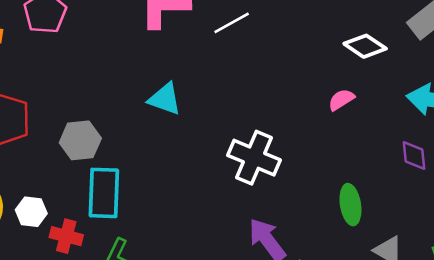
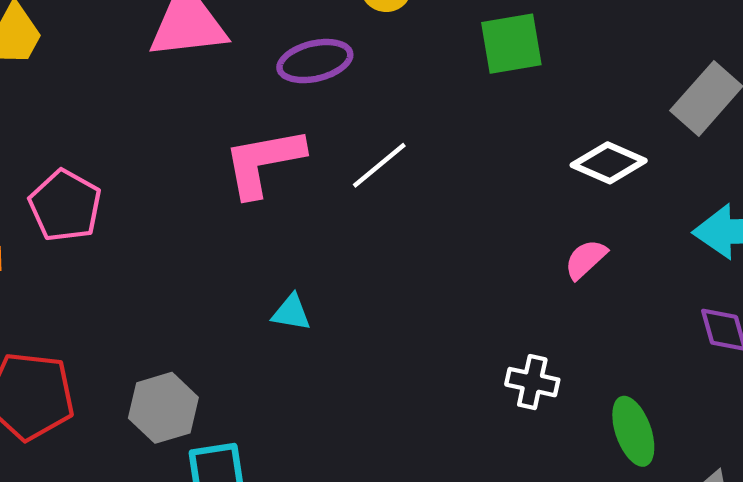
cyan triangle: (165, 99) -> (291, 313), size x0.7
white cross: (254, 158) -> (532, 382), moved, size x0.6

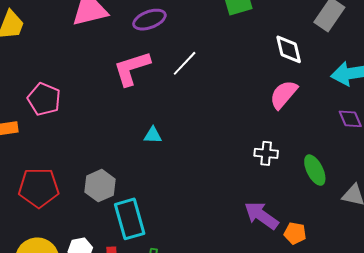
white diamond: (609, 163) -> (289, 49), turned 60
pink semicircle: (586, 259) -> (284, 95), size x1.5

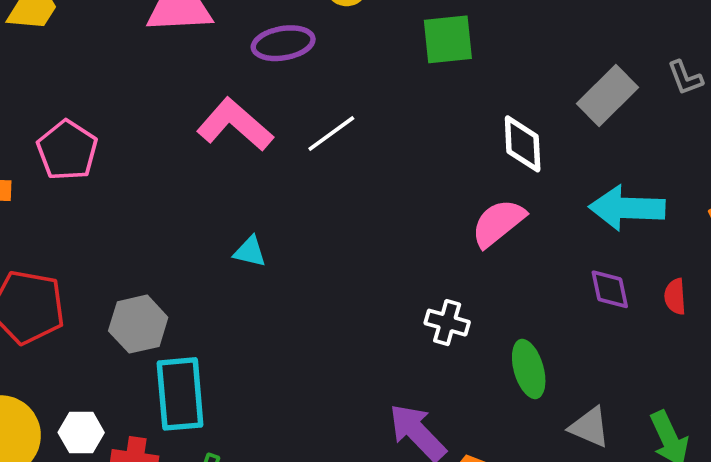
pink L-shape: (132, 68) -> (235, 125), turned 48

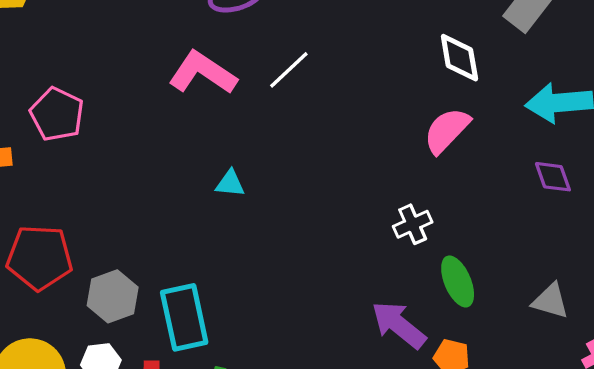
white cross: (447, 323) -> (413, 224), turned -33
gray hexagon: (138, 324) -> (113, 296), moved
green ellipse: (529, 369) -> (458, 281), moved

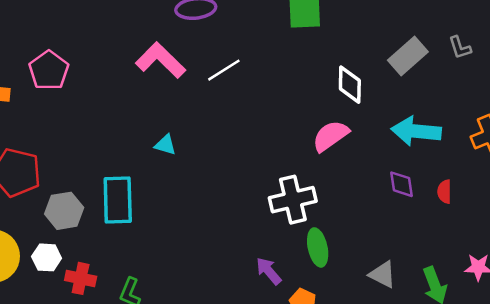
white cross: (413, 224) -> (293, 200), size x1.6
cyan rectangle: (184, 317) -> (118, 200), moved
purple arrow: (399, 325) -> (269, 271), size x0.7

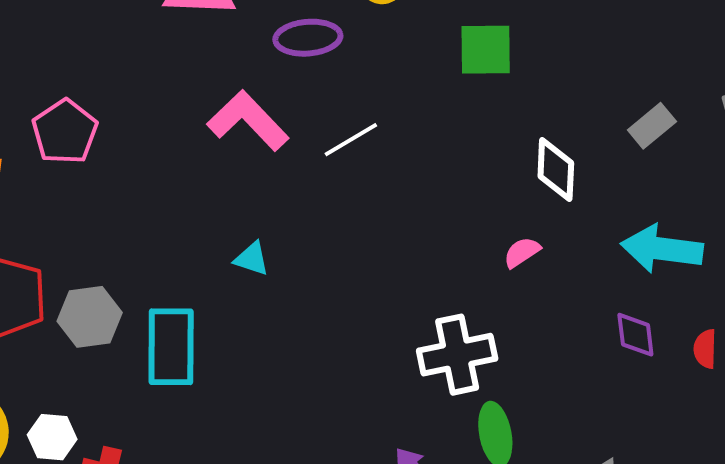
gray rectangle: (408, 56) -> (652, 126), size x0.7
pink semicircle: (331, 136) -> (522, 252), size x0.6
gray hexagon: (64, 211) -> (90, 317), moved

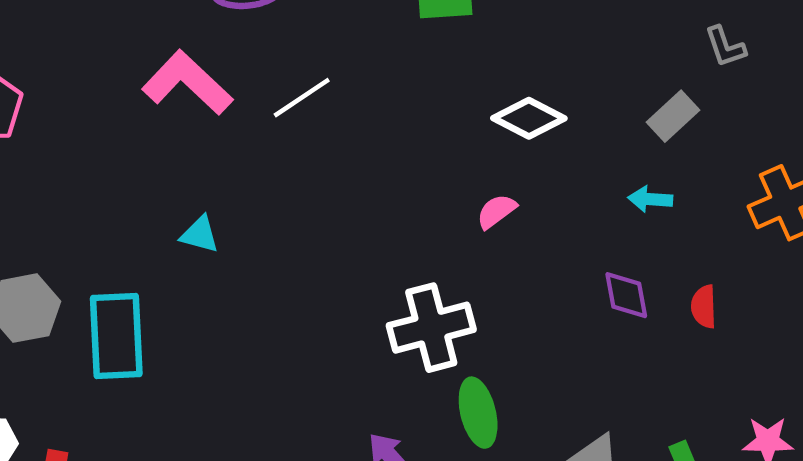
gray rectangle: (652, 126) -> (673, 116), moved
white diamond: (556, 170) -> (529, 118), turned -62
cyan arrow: (662, 249) -> (650, 199), size x0.5

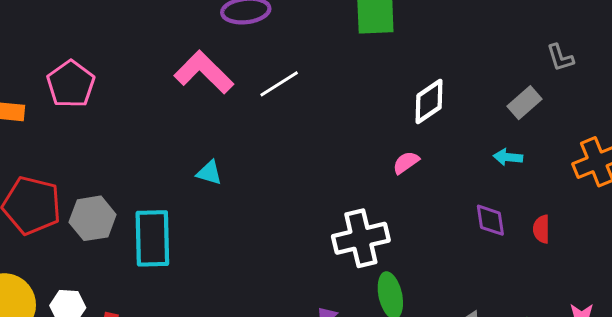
white diamond: (529, 118) -> (429, 102), turned -63

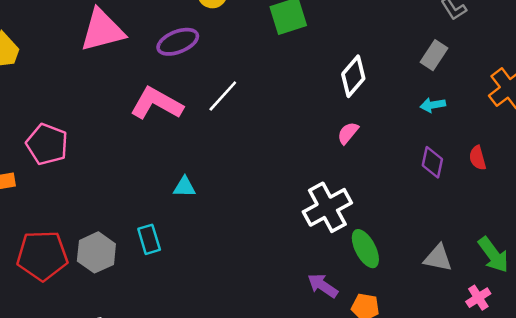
purple diamond: (490, 220) -> (432, 162), turned 36
cyan rectangle: (152, 238) -> (149, 239), moved, size x0.6

